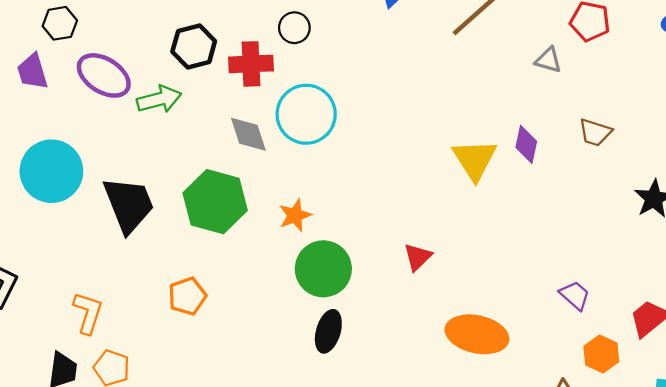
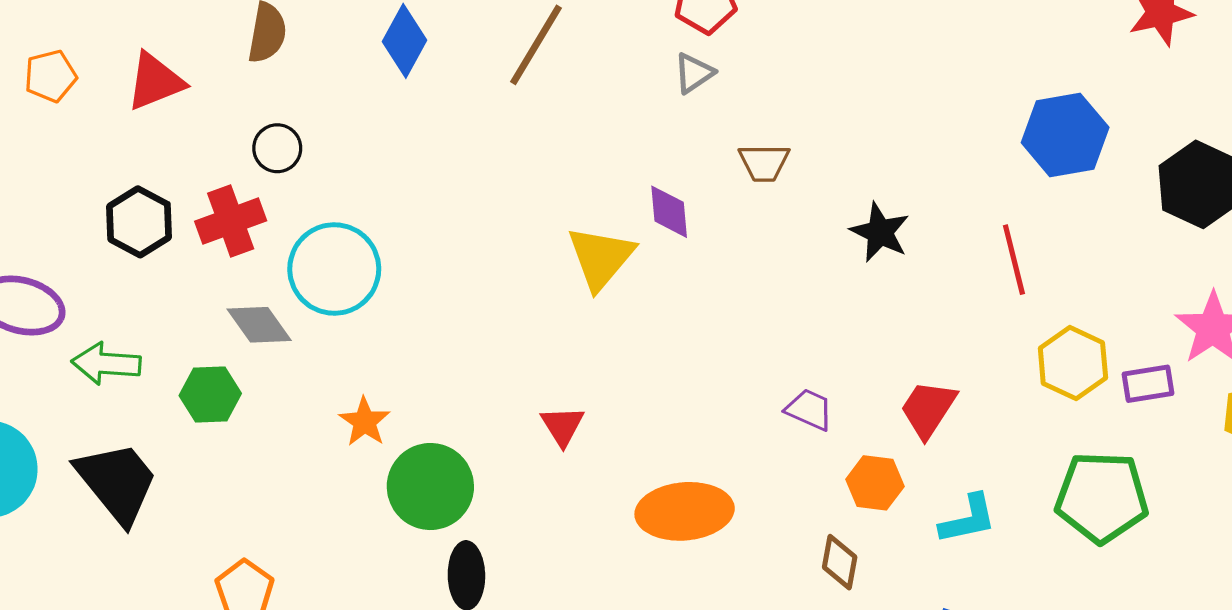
gray triangle: (548, 60) -> (694, 73), moved, turned -32
green arrow: (159, 99) -> (106, 364), moved, turned -144
yellow triangle: (475, 160) -> (601, 258), turned 30
green hexagon: (215, 202) -> (210, 395), moved, size x0.6

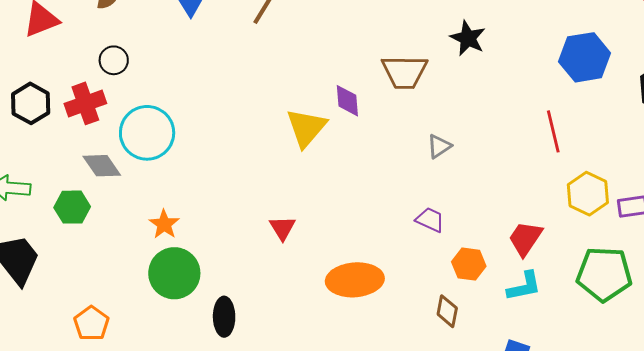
gray triangle: (694, 73) -> (439, 146), moved
brown trapezoid: (764, 163) -> (405, 72), size x1.5
black star: (880, 232) -> (468, 38), moved
red trapezoid: (928, 409) -> (525, 238), moved
green circle: (430, 487) -> (174, 273), moved

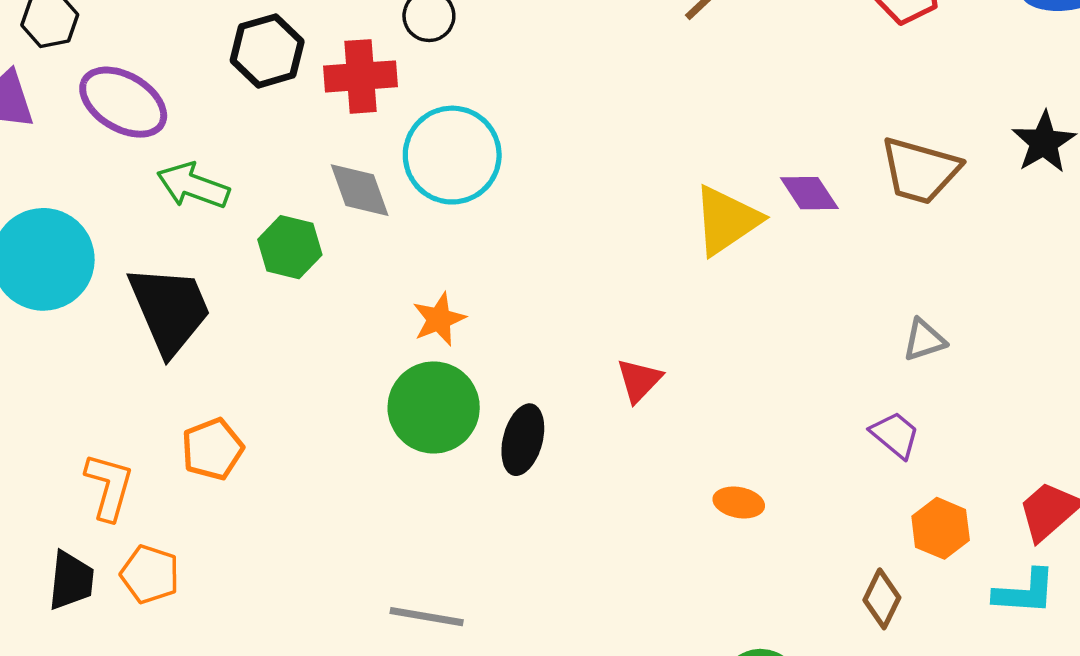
purple diamond: (347, 101) -> (809, 193), turned -44
gray triangle: (439, 146) -> (924, 340), moved
orange ellipse: (355, 280) -> (739, 502), size x0.5
black ellipse: (224, 317) -> (523, 440), moved
orange pentagon: (91, 323) -> (212, 449), moved

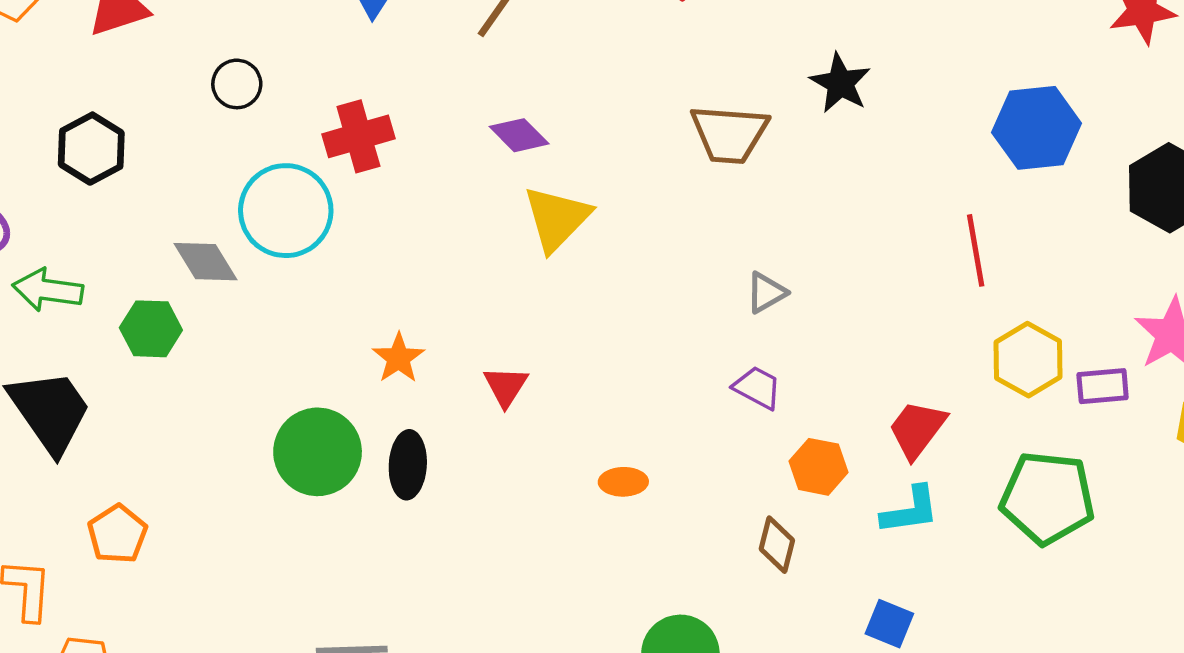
red cross: (361, 76) -> (358, 136), moved
purple diamond: (809, 193) -> (519, 135), moved
orange star: (439, 319) -> (398, 358), moved

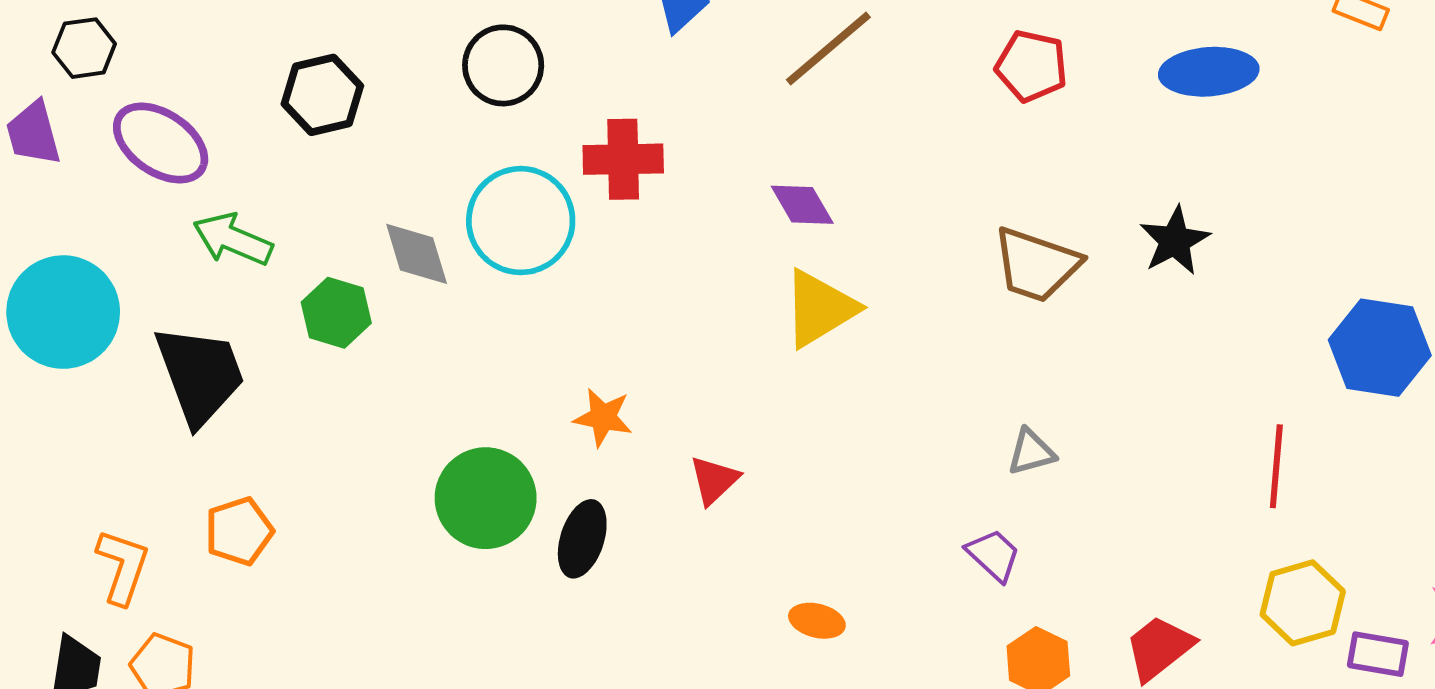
black circle: (237, 84) -> (503, 65), size x1.4
orange star: (398, 358) -> (603, 417), turned 30

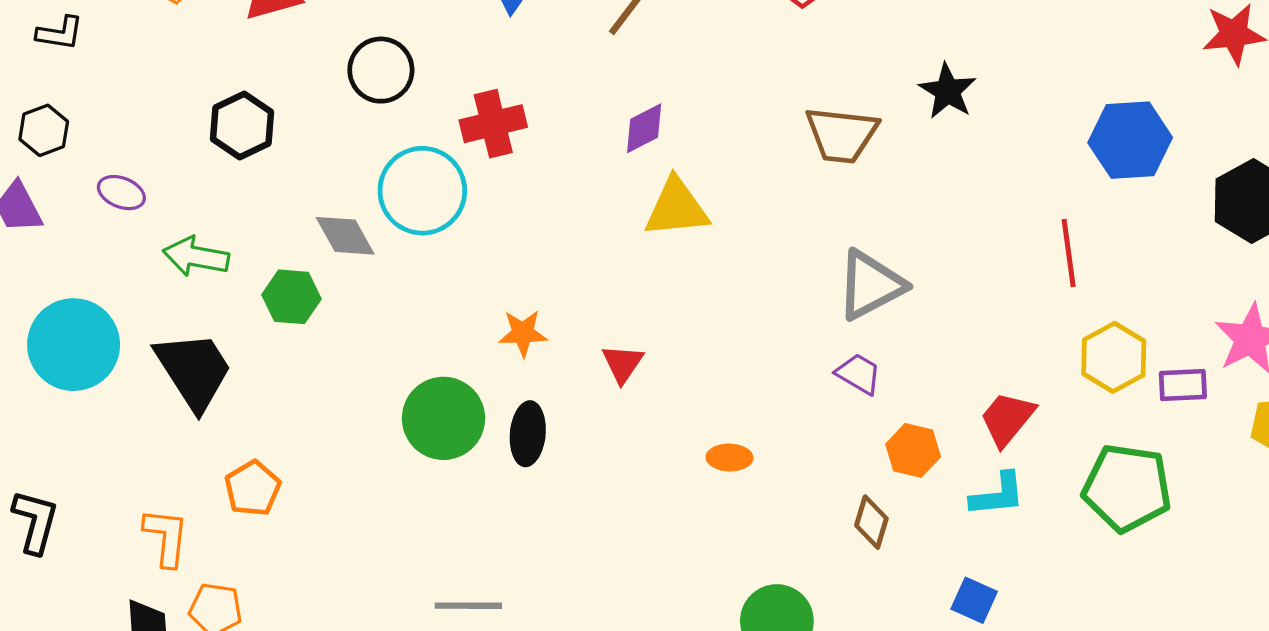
purple ellipse: (161, 143) -> (121, 193), size x0.6
purple diamond: (802, 205) -> (644, 128), turned -74
yellow triangle: (820, 308) -> (677, 208), turned 38
gray triangle: (1031, 452) -> (870, 285), size x1.8

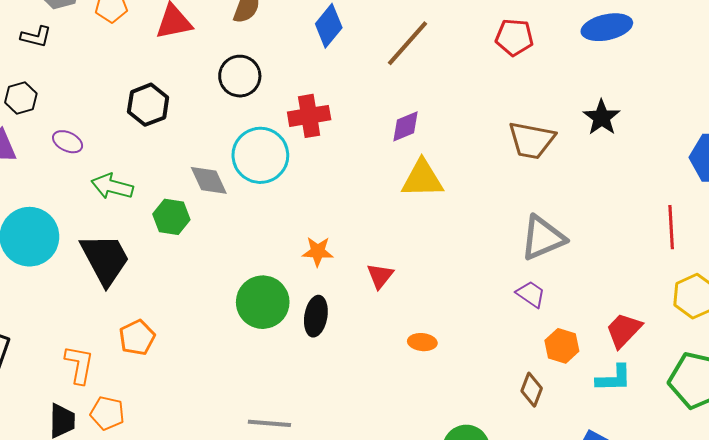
orange ellipse: (729, 458) -> (422, 342), moved

